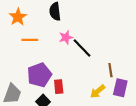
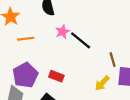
purple pentagon: (39, 75) -> (25, 75), moved
red rectangle: (59, 87) -> (56, 76), moved, turned -56

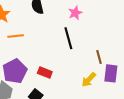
pink star: (62, 32) -> (75, 13), moved
black line: (81, 40) -> (68, 38), turned 35

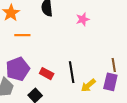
black line: (68, 38) -> (72, 72), moved
brown line: (99, 57) -> (114, 65), moved

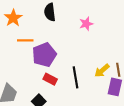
purple pentagon: (18, 69) -> (44, 55), moved
yellow arrow: (88, 85) -> (102, 71), moved

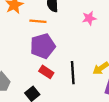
orange line: (25, 40) -> (38, 21), moved

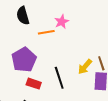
orange line: (38, 21) -> (46, 32), moved

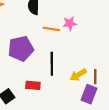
black line: (59, 78) -> (52, 64), moved
red rectangle: (34, 84) -> (33, 85), moved, turned -32

